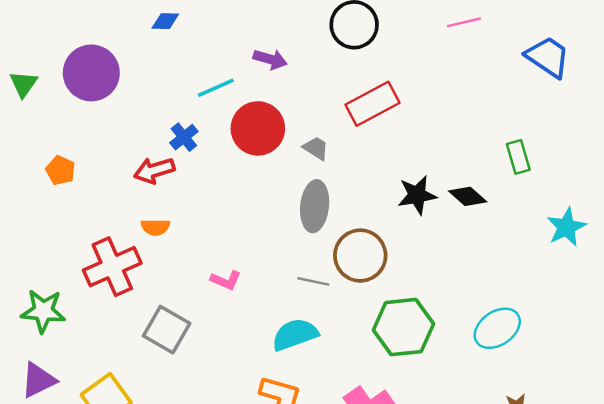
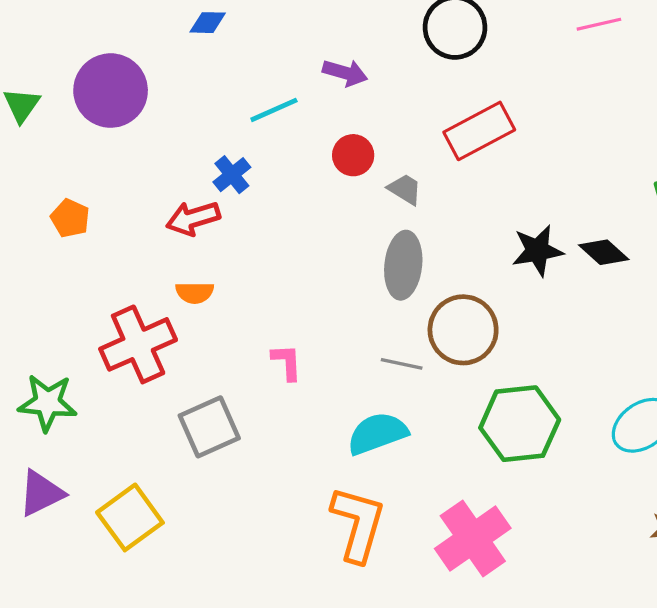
red circle: (258, 128) -> (353, 155), moved, size x0.6
pink L-shape: (226, 280) -> (287, 362), turned -116
gray square: (167, 330) -> (209, 427), turned 36

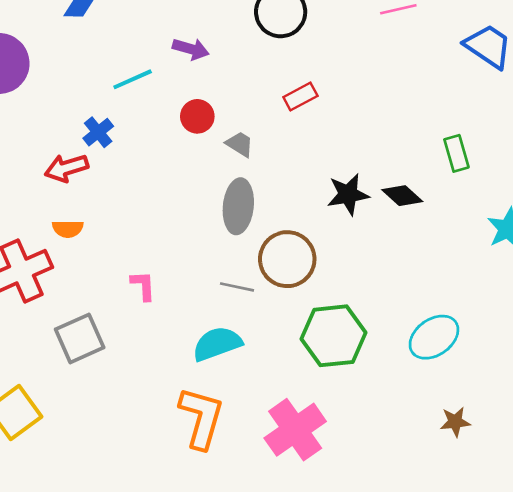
red rectangle: (479, 131) -> (300, 97), size x0.6

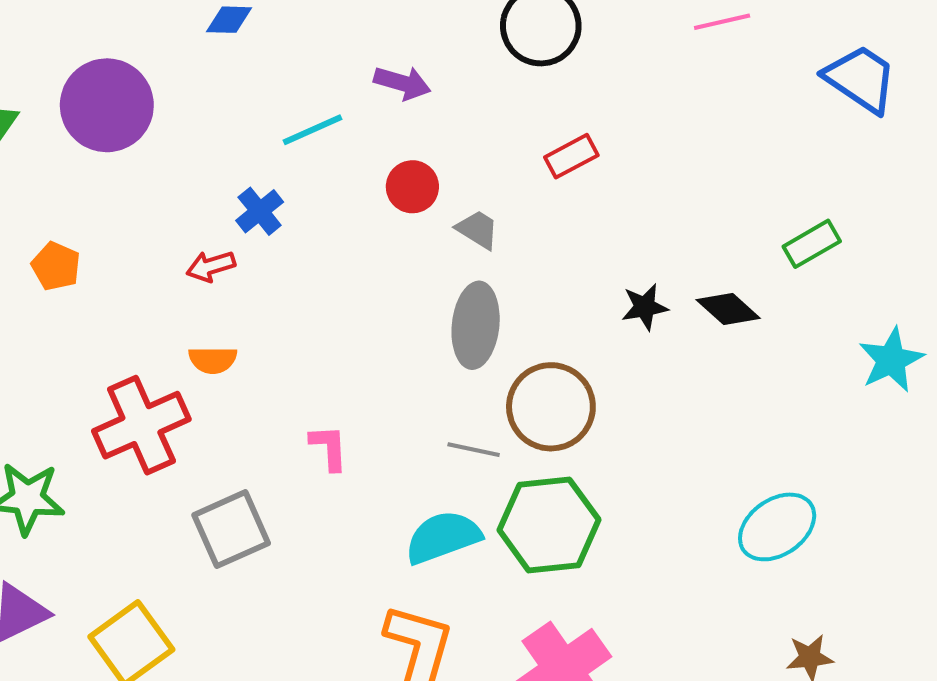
green rectangle: (456, 153) -> (812, 244), turned 76
red arrow: (66, 168) -> (211, 266), size x0.7
black star: (348, 194) -> (645, 307), size x0.7
green hexagon: (333, 336) -> (549, 525), moved

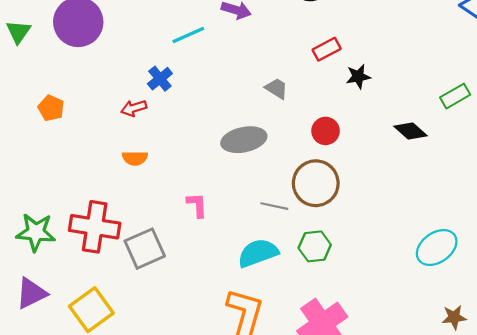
red circle: (412, 187) -> (326, 131), moved
black star: (645, 307) -> (358, 76), moved
gray ellipse: (476, 325) -> (244, 140), moved, turned 72
red cross: (141, 425) -> (95, 227), moved, turned 33
green hexagon: (549, 525) -> (315, 246), size x0.6

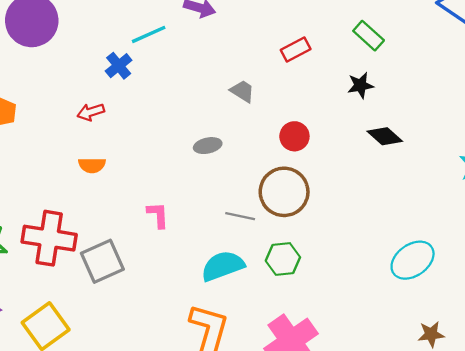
black star: (358, 76) -> (360, 85), moved
blue cross: (160, 79) -> (119, 66), moved
green rectangle: (455, 96) -> (369, 36), moved, turned 72
gray ellipse: (244, 140) -> (208, 146), size x0.6

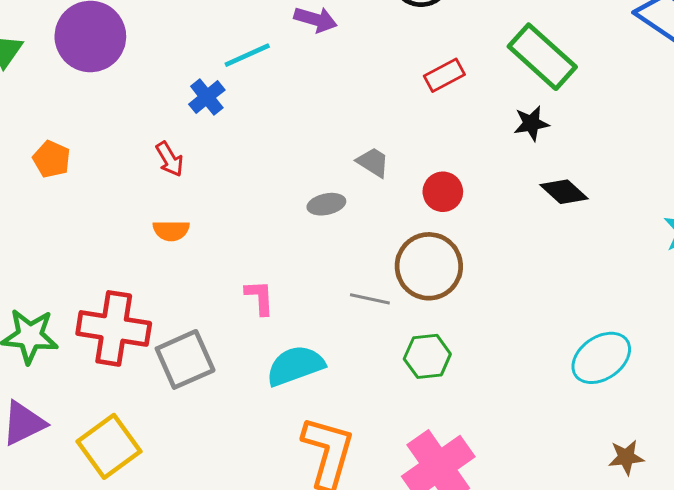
green rectangle: (369, 36) -> (542, 57), size x1.6
gray trapezoid: (242, 91) -> (373, 162), moved
red arrow: (91, 112) -> (170, 159), turned -104
cyan semicircle: (223, 266) -> (295, 366), moved

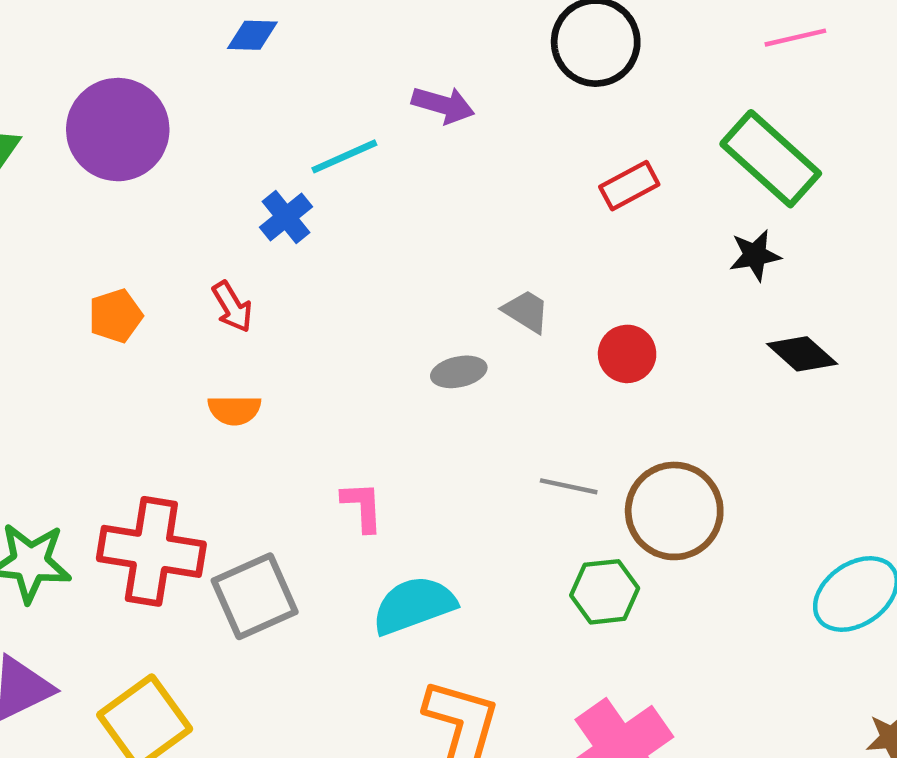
orange pentagon: (52, 159) -> (115, 316), moved, turned 30
brown circle: (429, 266) -> (674, 511), moved
gray line: (370, 299) -> (569, 486), moved

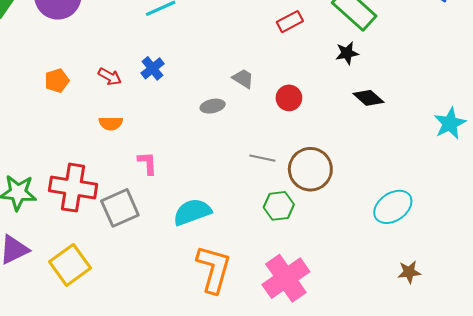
blue cross: (286, 217) -> (152, 68), moved
red arrow: (232, 307) -> (110, 77), turned -30
pink L-shape: (362, 506) -> (147, 163), moved

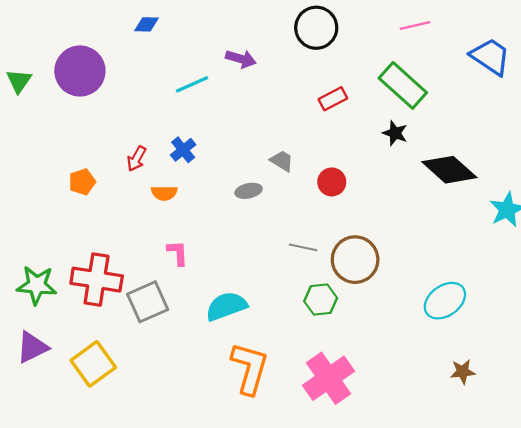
black star: (347, 53) -> (395, 133), turned 30
red arrow: (110, 77) -> (137, 159), turned 90
orange pentagon: (57, 81) -> (82, 182), moved
black diamond: (368, 98) -> (449, 170), moved, size x1.6
orange semicircle: (111, 123) -> (164, 193), moved

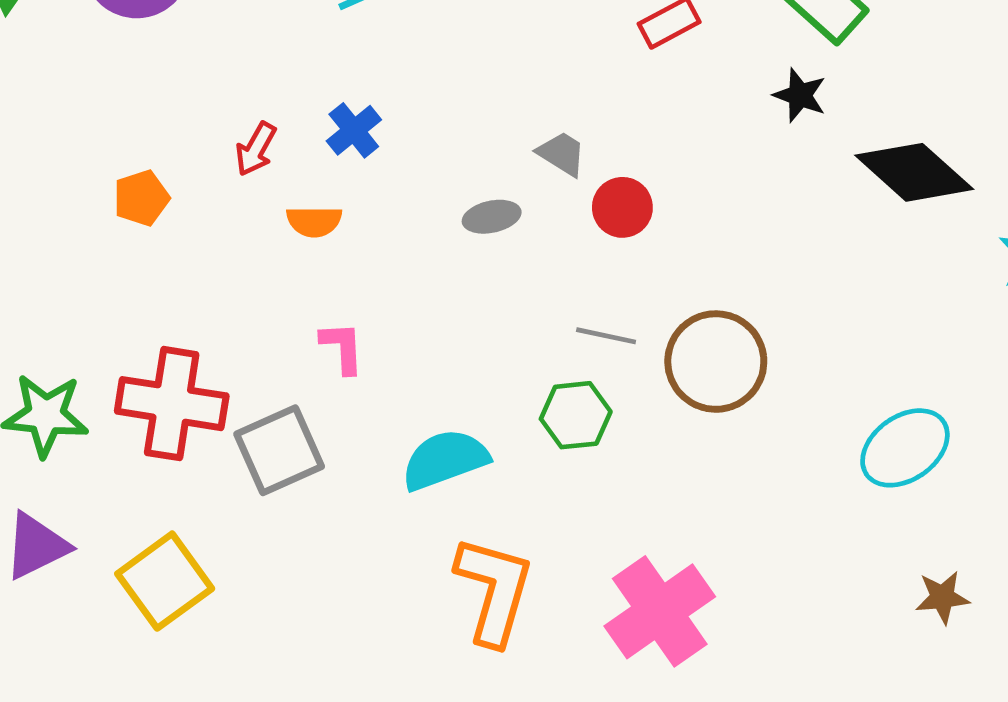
red circle: (332, 182) -> (622, 207), moved
green hexagon: (321, 300) -> (576, 415), moved

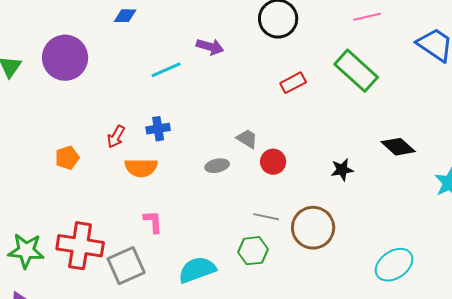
black star: (800, 95) -> (342, 170), moved, turned -30
blue cross: (354, 130) -> (158, 129), turned 30
black diamond: (914, 172) -> (398, 147), size x0.7
orange semicircle: (314, 221) -> (141, 168), size x1.4

